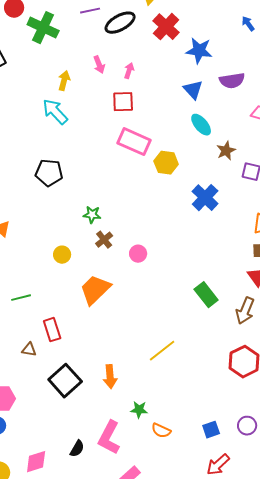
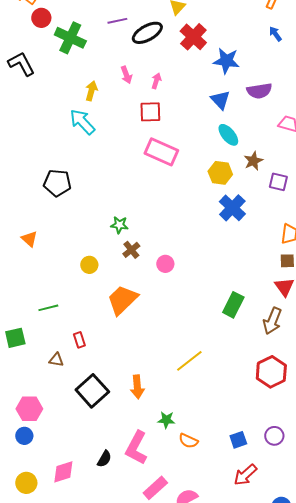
yellow hexagon: (166, 163) -> (220, 173), moved
black pentagon: (49, 173) -> (57, 183), moved
green rectangle: (206, 295) -> (233, 305), turned 65
red rectangle: (52, 330) -> (79, 340), size x0.7

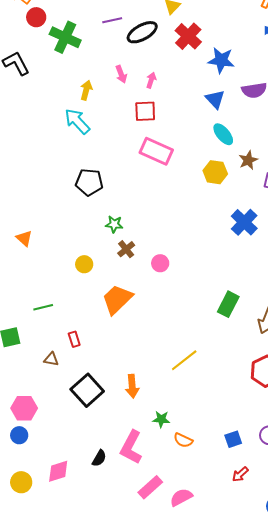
black pentagon: (57, 183) -> (89, 182), moved
blue cross: (232, 208) -> (244, 222), moved
red arrow: (245, 475) -> (240, 474), size x0.7

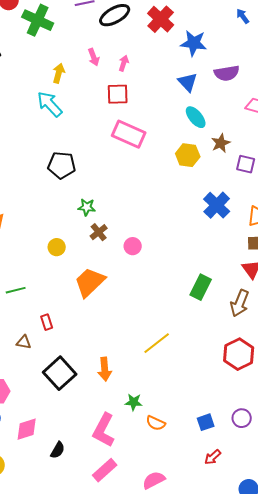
black semicircle: (99, 458) -> (58, 450), moved
pink diamond: (58, 471) -> (27, 429), moved
pink rectangle: (150, 487) -> (105, 470), moved

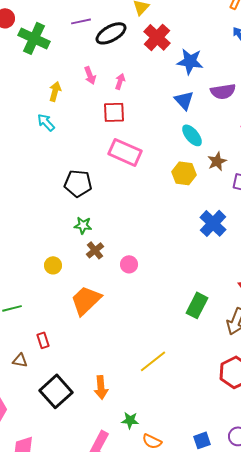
cyan arrow: (50, 104) -> (46, 122), size x0.7
black pentagon: (62, 165) -> (78, 183), moved

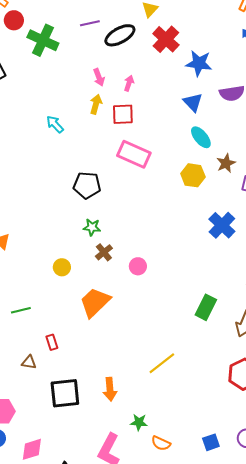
yellow arrow: (55, 91) -> (96, 104), moved
black square: (56, 391) -> (65, 393), turned 36

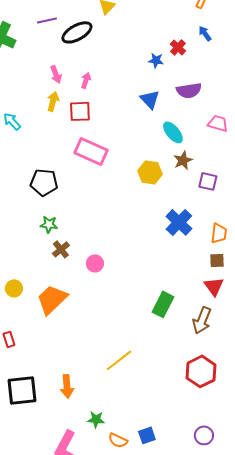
red cross: (166, 39) -> (178, 47), moved, size x0.6
blue star: (199, 63) -> (156, 60), size x0.6
cyan ellipse: (201, 137) -> (173, 132), moved
yellow circle: (62, 267) -> (14, 288), moved
blue square: (211, 442) -> (147, 435), moved

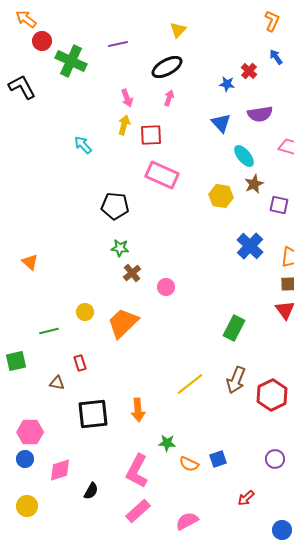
black ellipse: (77, 32) -> (167, 67), moved
pink arrow: (86, 80) -> (169, 98), moved
brown arrow: (202, 320) -> (236, 380), moved

